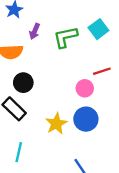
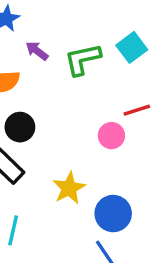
purple arrow: (35, 31) -> (37, 51), turned 105
blue circle: (86, 119) -> (113, 214), moved

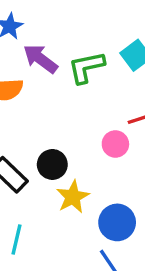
purple arrow: (37, 51) -> (40, 59), size x1.5
black circle: (20, 127) -> (52, 164), moved

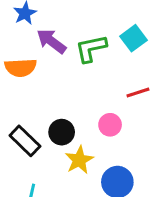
pink circle: (115, 144) -> (110, 125), moved

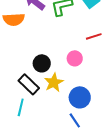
black rectangle: (25, 141) -> (29, 84), moved

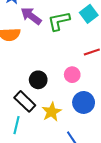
yellow star: (54, 82) -> (52, 112), moved
blue circle: (80, 97) -> (84, 102), moved

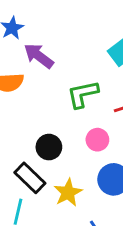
green L-shape: (59, 21) -> (83, 94), moved

